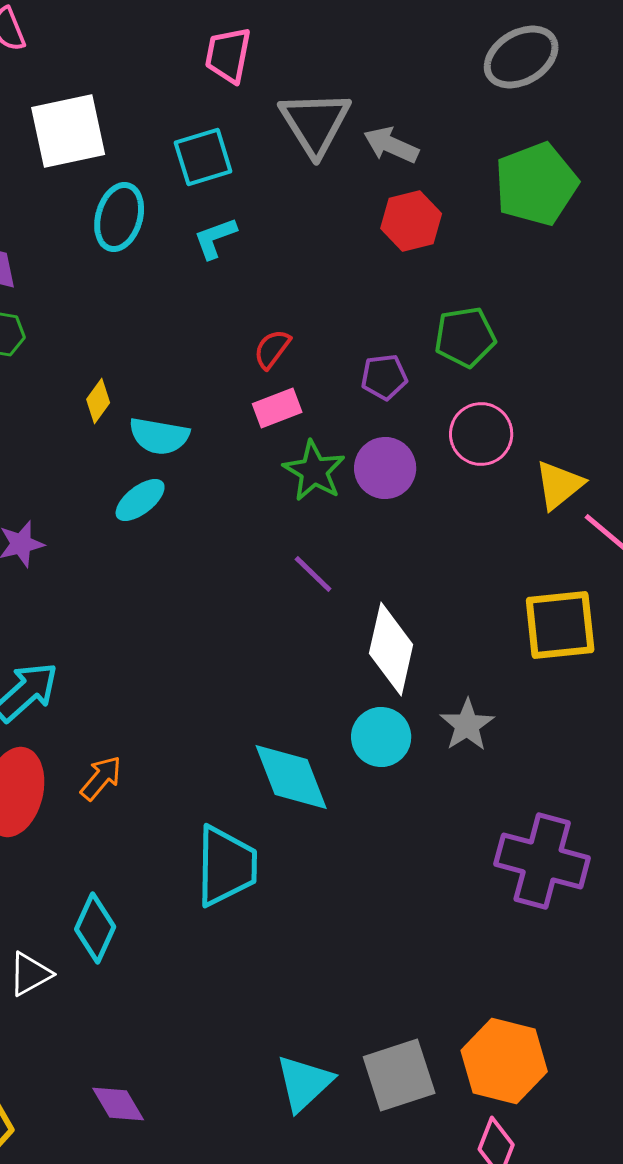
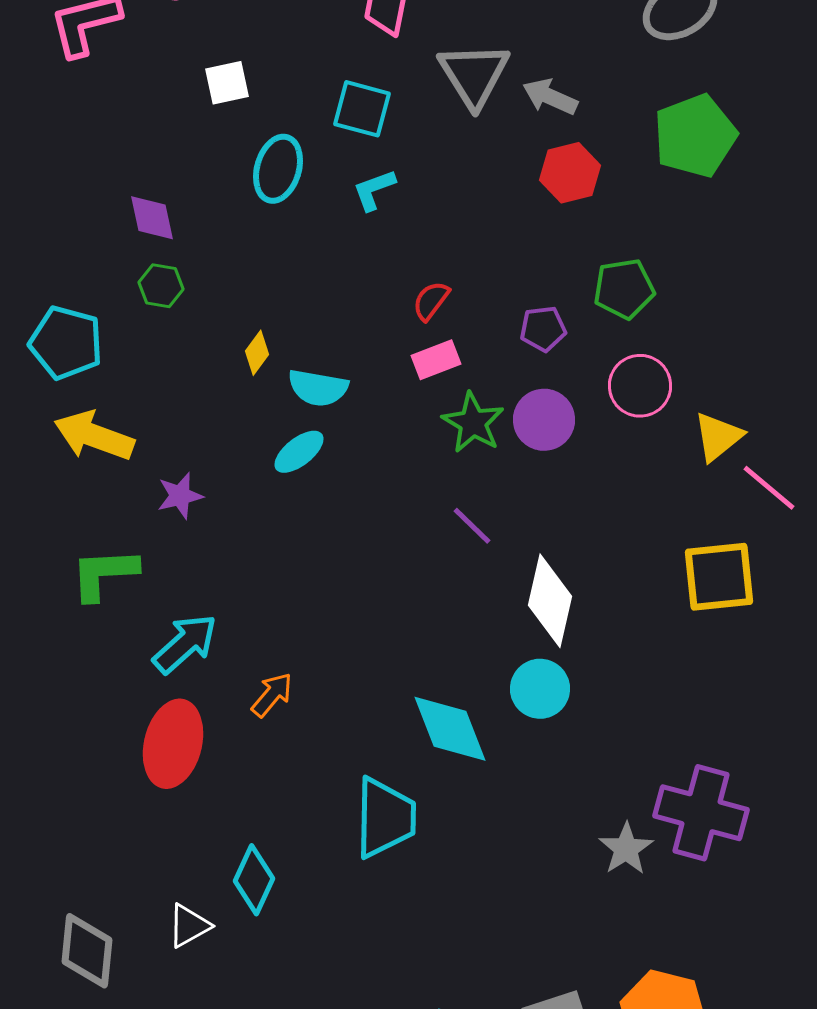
white square: (68, 131) -> (227, 83), size x0.6
cyan square: (203, 157) -> (362, 109), turned 32
gray star: (467, 725) -> (626, 849), moved
orange arrow: (101, 778) -> (272, 695), moved

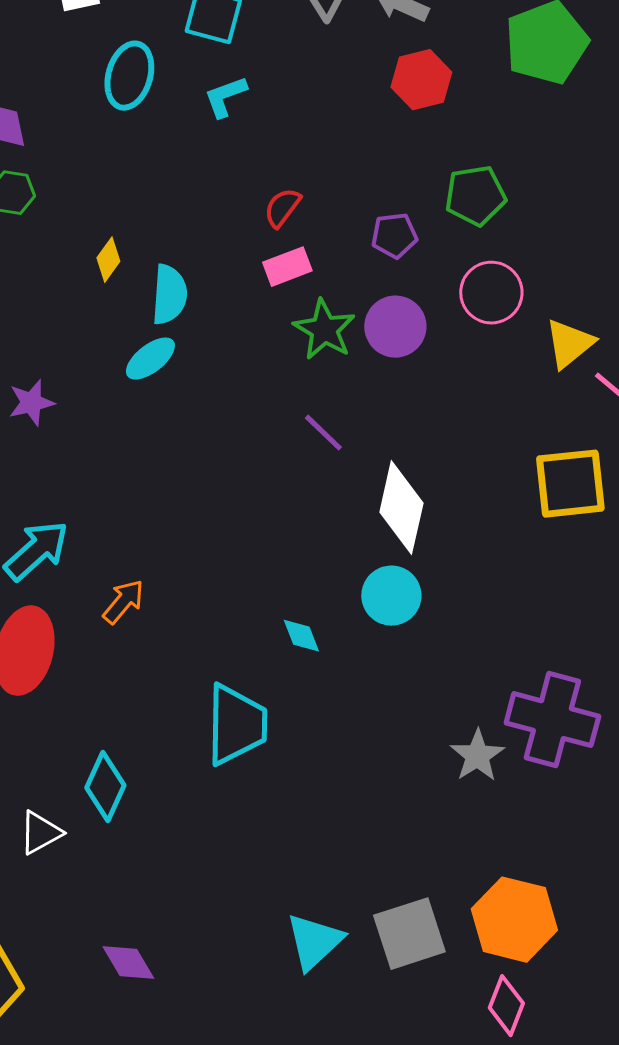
cyan semicircle: (318, 388) -> (169, 295), turned -96
cyan diamond: (450, 729) -> (301, 636), size x0.5

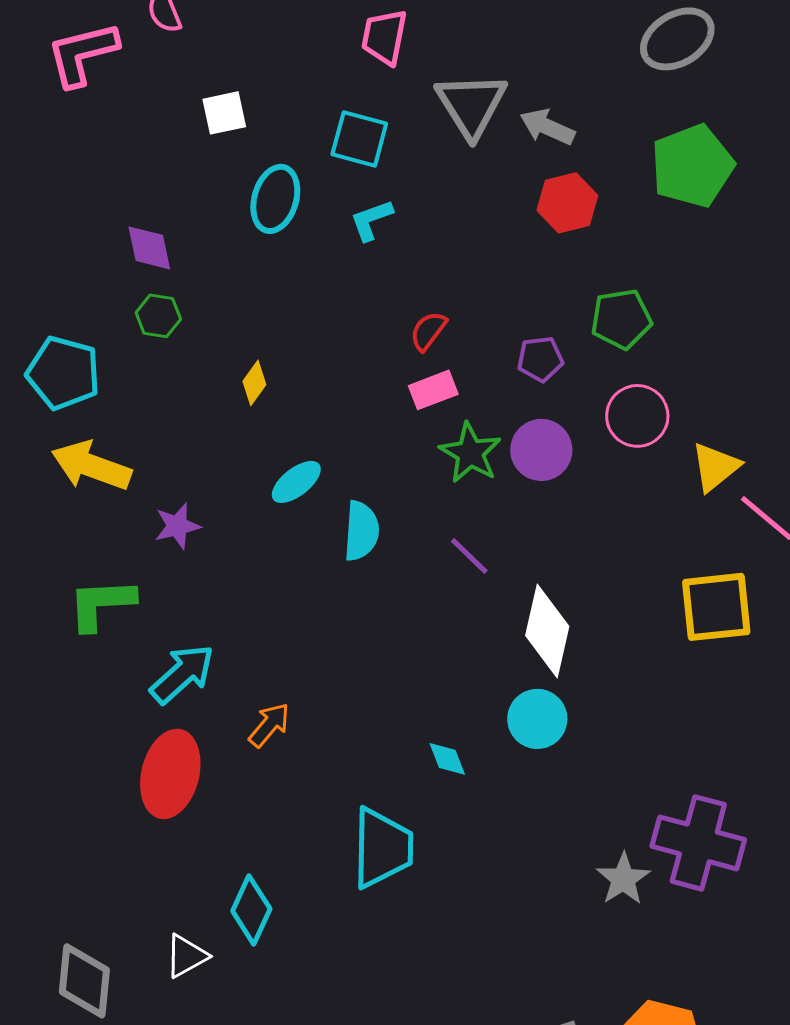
cyan semicircle: (169, 295) -> (361, 531), moved

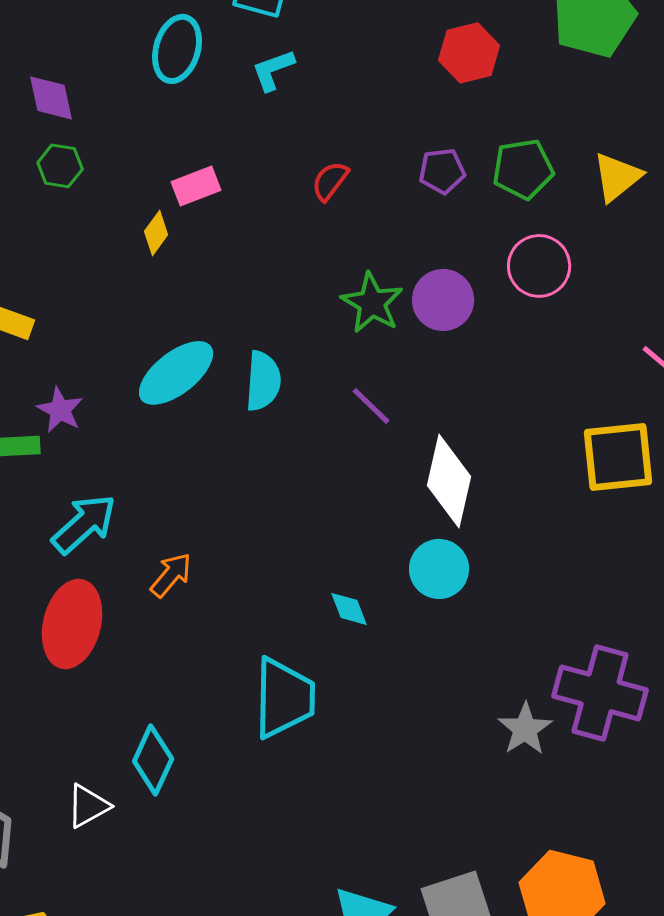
purple pentagon: (540, 359) -> (442, 171), moved
pink rectangle: (433, 390) -> (196, 186), moved
yellow triangle: (715, 467) -> (617, 177), moved
cyan ellipse: (296, 482) -> (176, 373), moved, size x1.5
purple star: (177, 526) -> (60, 410), moved, turned -30

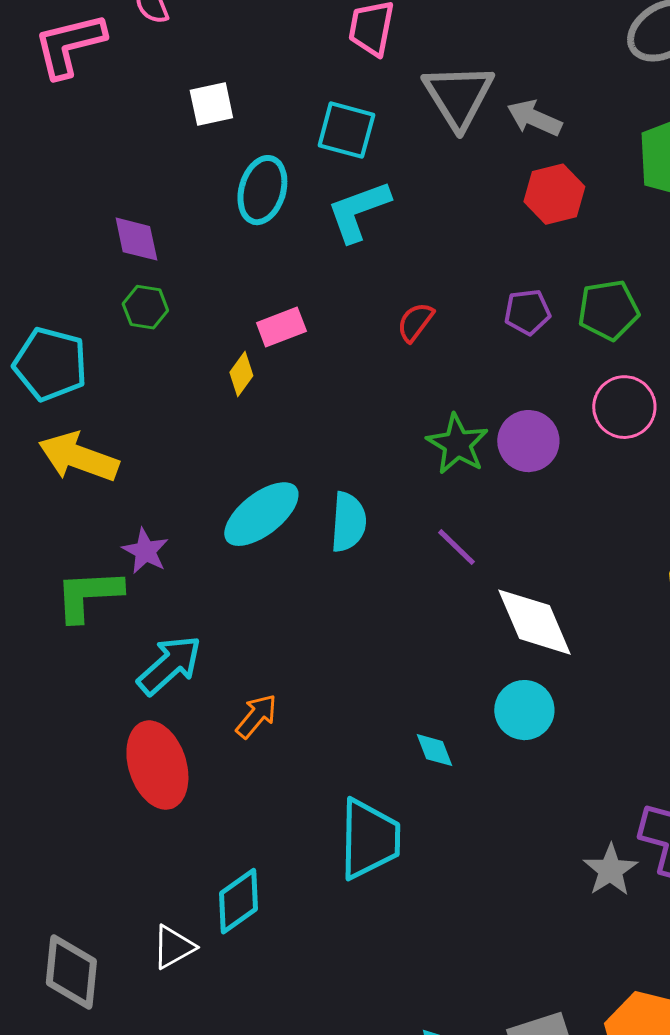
cyan L-shape: (273, 70) -> (358, 211), size x1.5
white diamond: (449, 481) -> (534, 622), turned -36
red ellipse: (72, 624) -> (157, 765), turned -32
cyan diamond: (153, 760) -> (238, 901), turned 30

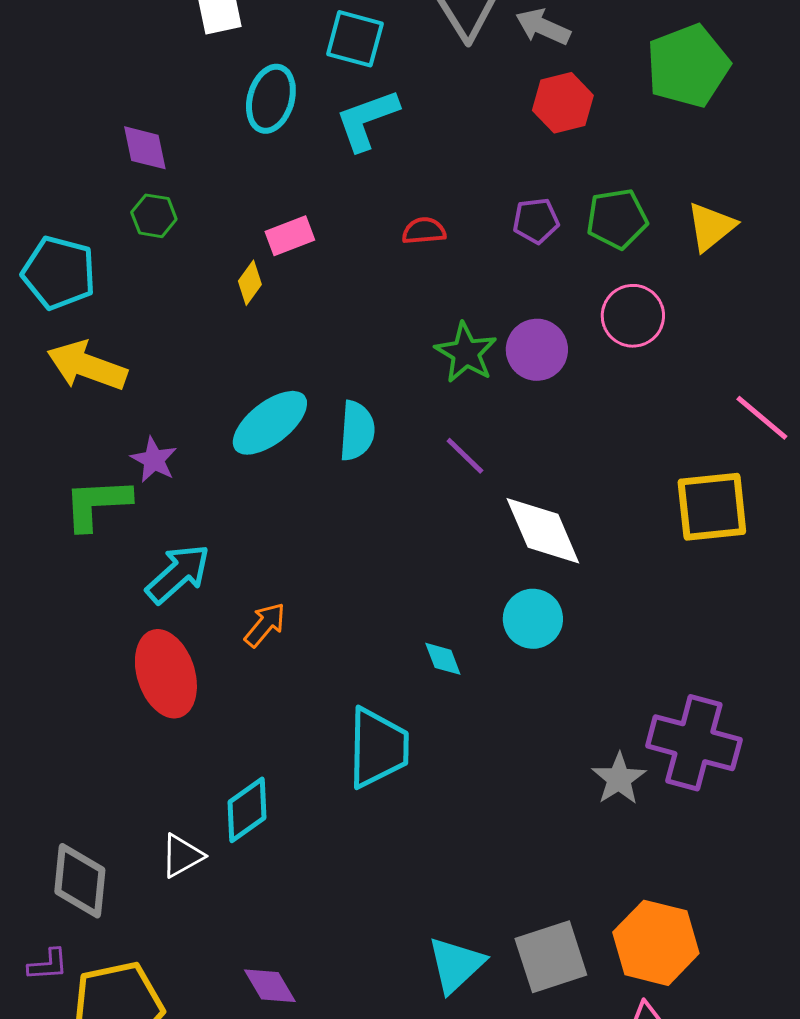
red semicircle: (415, 322) -> (424, 231), turned 48

